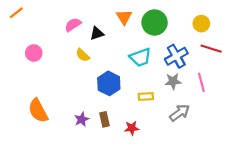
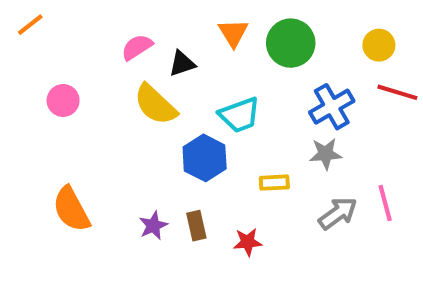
yellow semicircle: (83, 55) -> (155, 105), size x1.6
cyan trapezoid: (140, 57) -> (239, 115), moved
pink line: (201, 82) -> (385, 203), moved

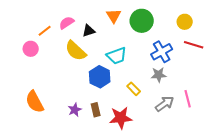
orange line: (30, 25) -> (45, 31), moved
yellow rectangle: (274, 183) -> (134, 89), turned 48
red star: (248, 242) -> (121, 118), size x1.6

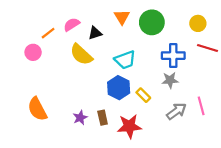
blue cross: (162, 52) -> (173, 56), turned 30
blue hexagon: (100, 77) -> (119, 88), moved

